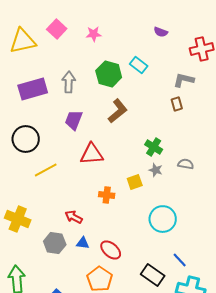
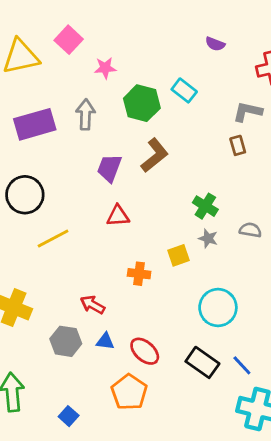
pink star: (94, 34) -> (105, 68), moved
purple trapezoid: (74, 120) -> (109, 168), moved
red triangle: (92, 154) -> (118, 216), size x0.7
black rectangle: (153, 275) -> (202, 362), moved

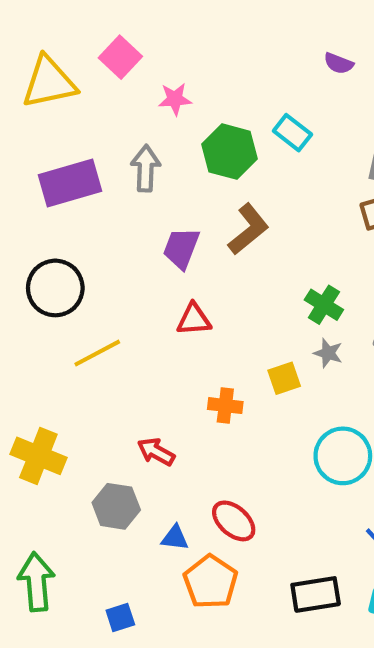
blue triangle: (105, 341) -> (175, 538), moved
black rectangle: (202, 362) -> (316, 594), moved, turned -44
blue square: (69, 416) -> (120, 618), turned 30

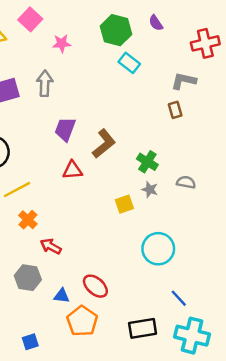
purple semicircle: (339, 63) -> (156, 23), turned 35
green hexagon: (229, 152) -> (116, 30), moved
brown L-shape: (248, 229) -> (104, 144), moved
orange cross: (225, 406) -> (28, 220), moved, turned 36

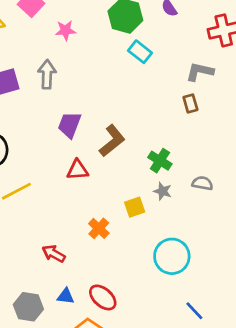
orange cross: (28, 220) -> (99, 228), moved
gray hexagon: (28, 278) -> (28, 307), moved
blue triangle: (62, 296) -> (66, 296), moved

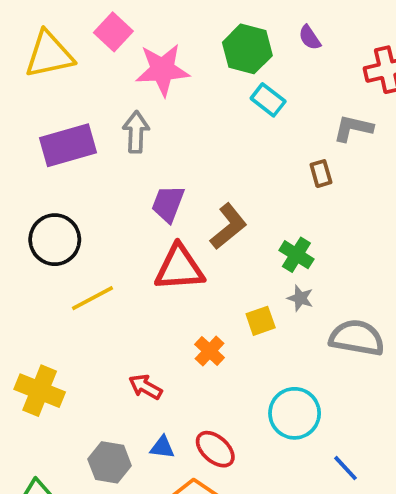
pink star: (66, 30) -> (162, 70), size x1.8
brown rectangle: (190, 103) -> (321, 174), moved
red triangle: (78, 170) -> (179, 268), size x1.6
gray semicircle: (202, 183) -> (357, 338), moved, size x1.8
cyan circle: (172, 256) -> (295, 413), moved

